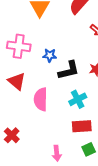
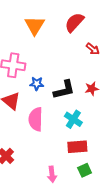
blue star: (50, 55) -> (37, 84), moved
cyan cross: (78, 99) -> (73, 119), turned -30

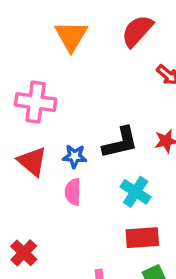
blue star: (37, 84) -> (75, 156), moved
pink semicircle: (36, 119) -> (73, 192), size x0.7

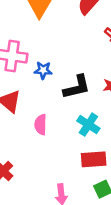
blue star: (75, 156) -> (43, 70), moved

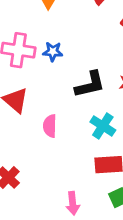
blue star: (43, 70) -> (53, 52), moved

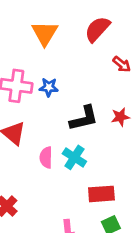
cyan cross: (103, 126) -> (74, 157), moved

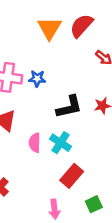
orange triangle: (45, 33) -> (49, 28), moved
red rectangle: (101, 194) -> (72, 176), moved, turned -45

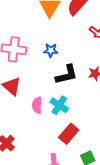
blue star: (37, 79) -> (51, 50), moved

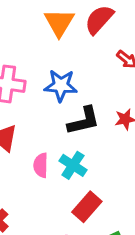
blue star: (51, 50) -> (61, 85), size x1.5

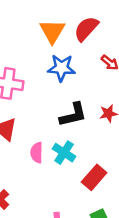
blue star: (61, 85) -> (61, 68), moved
red rectangle: (87, 207) -> (94, 177), moved

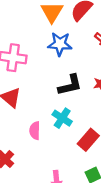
pink semicircle: (37, 153) -> (35, 131), moved

